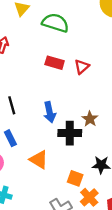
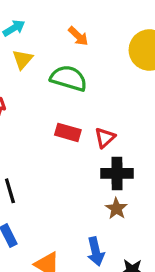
blue arrow: (50, 112) -> (96, 251), moved
black cross: (70, 133) -> (117, 173), moved

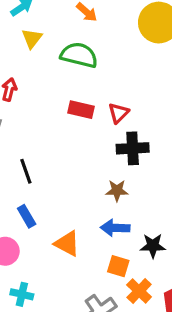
brown star: (116, 209) -> (117, 191), moved, turned -30
blue arrow: (96, 251) -> (115, 228), turned 108

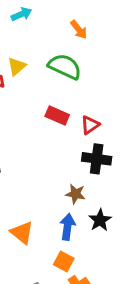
yellow triangle: (32, 38) -> (17, 66), moved
blue arrow: (115, 228) -> (67, 227), turned 85
black star: (153, 246) -> (100, 220), moved, turned 30

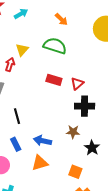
blue arrow: (67, 227) -> (42, 141), moved, turned -78
orange triangle: (22, 233) -> (40, 163), turned -48
orange square: (64, 262) -> (75, 172), moved

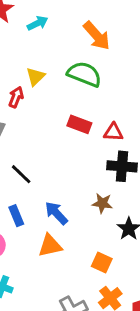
orange arrow: (61, 19) -> (97, 36), size x1.5
red triangle: (77, 84) -> (113, 132), turned 40
black line: (17, 116) -> (21, 174), turned -35
blue arrow: (42, 141) -> (56, 213), turned 30

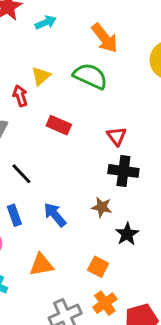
red arrow: (16, 97) -> (20, 96), turned -42
red rectangle: (79, 124) -> (59, 125), moved
red triangle: (113, 132) -> (117, 136), turned 48
orange triangle: (50, 246) -> (41, 265), moved

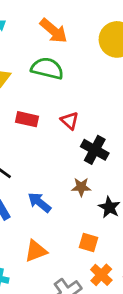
red triangle: (117, 136) -> (70, 121), moved
black cross: (123, 171) -> (95, 150), turned 32

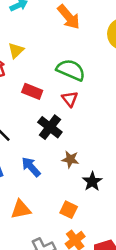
green semicircle: (47, 68) -> (71, 70), moved
black cross: (95, 150) -> (50, 127), moved

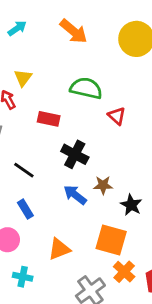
red triangle: (70, 99) -> (117, 116), moved
blue arrow: (31, 167) -> (75, 195), moved
orange square: (69, 210) -> (111, 240), size x1.6

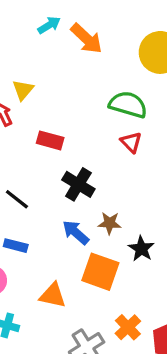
cyan arrow: (17, 28) -> (49, 25), moved
green semicircle: (86, 88) -> (128, 105), moved
blue rectangle: (25, 209) -> (16, 246), turned -48
orange square: (111, 240) -> (100, 272), moved
orange triangle: (59, 249) -> (53, 295), turned 30

